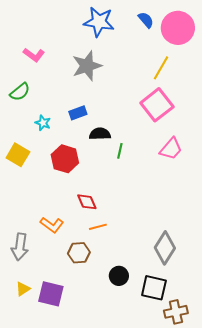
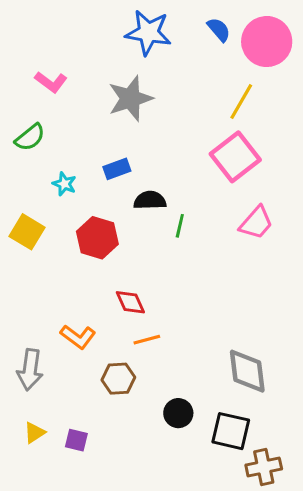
gray diamond: (165, 248) -> (247, 371), turned -40
purple square: (51, 294) -> (76, 440), size x0.6

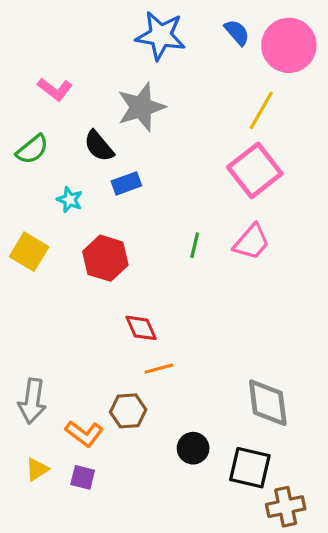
black semicircle: (150, 200) -> (99, 146), moved, turned -128
pink trapezoid: (256, 223) -> (252, 242), moved
orange L-shape: (78, 337) -> (84, 434), moved

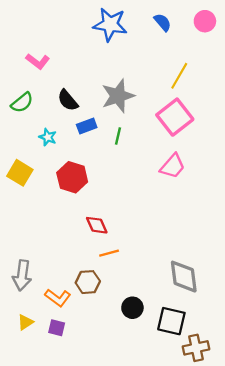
pink circle: (289, 45) -> (205, 21), moved, size x0.6
gray star: (141, 107) -> (118, 96), moved
green line: (195, 245) -> (118, 136), moved

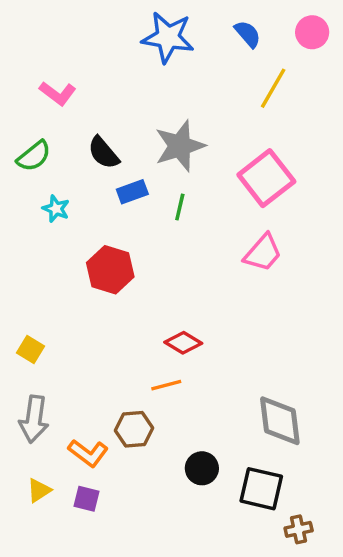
yellow line: (179, 76) -> (273, 88), moved
cyan star: (48, 137) -> (56, 209), moved
yellow square: (20, 173) -> (30, 350), moved, size x0.7
red diamond: (97, 225) -> (183, 343), moved, turned -35
brown cross: (196, 348) -> (299, 529), size x0.7

